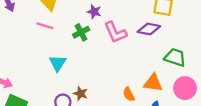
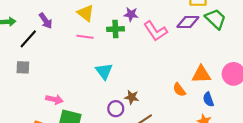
green cross: (81, 32) -> (115, 29), moved, turned 35
green trapezoid: (175, 57) -> (215, 19), moved, turned 35

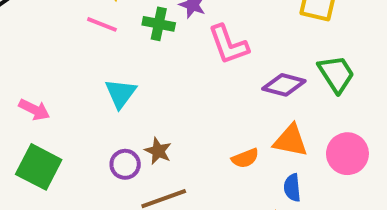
green trapezoid: (215, 19) -> (336, 74), moved
purple diamond: (188, 22) -> (284, 85), moved
orange semicircle: (179, 90) -> (245, 158), turned -88
pink arrow: (54, 99) -> (34, 110), moved

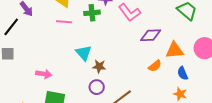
purple diamond: (284, 85) -> (151, 35), moved
brown star: (158, 151) -> (99, 66), moved

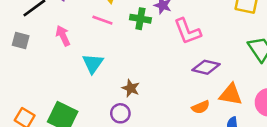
cyan triangle: (84, 53) -> (93, 64), moved
pink arrow: (44, 74) -> (63, 36), moved, turned -140

